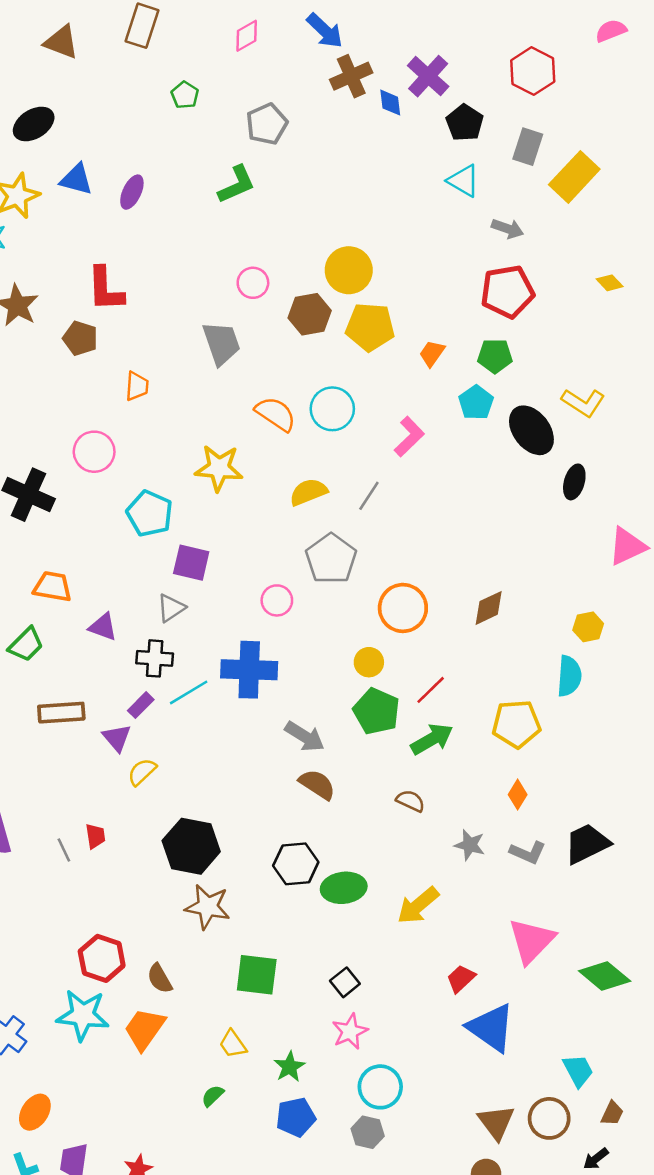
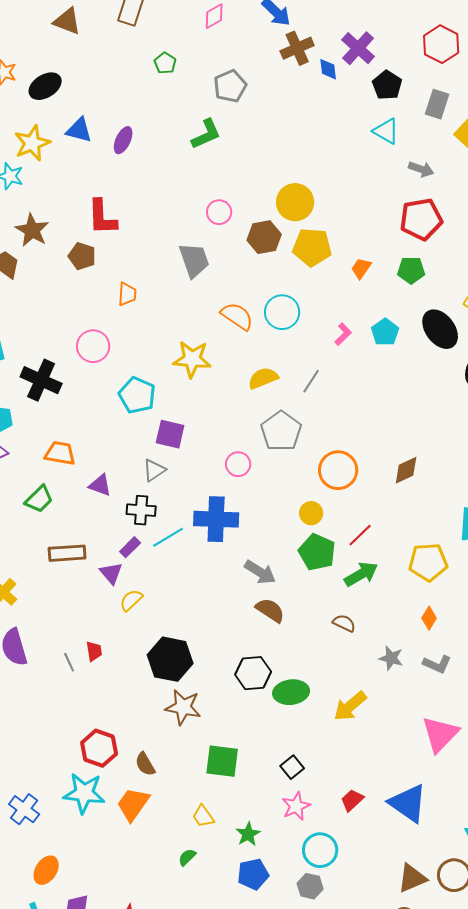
cyan pentagon: (476, 403) -> (385, 332), moved
pink L-shape: (409, 437) -> (343, 334), size x0.7
red trapezoid: (461, 979) -> (352, 800), moved
brown triangle: (496, 1122) -> (412, 878), turned 44

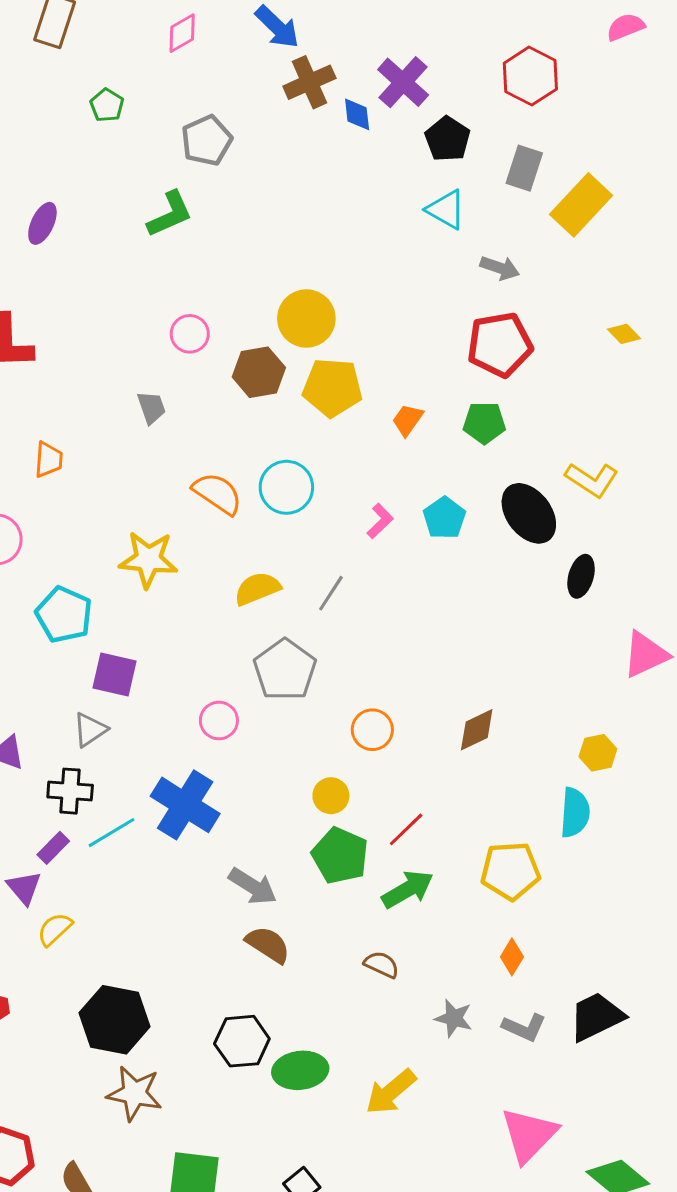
gray trapezoid: (194, 260) -> (151, 407), size x0.6
orange circle: (338, 470) -> (372, 730), size x0.7
blue cross: (216, 519) -> (185, 805), turned 30

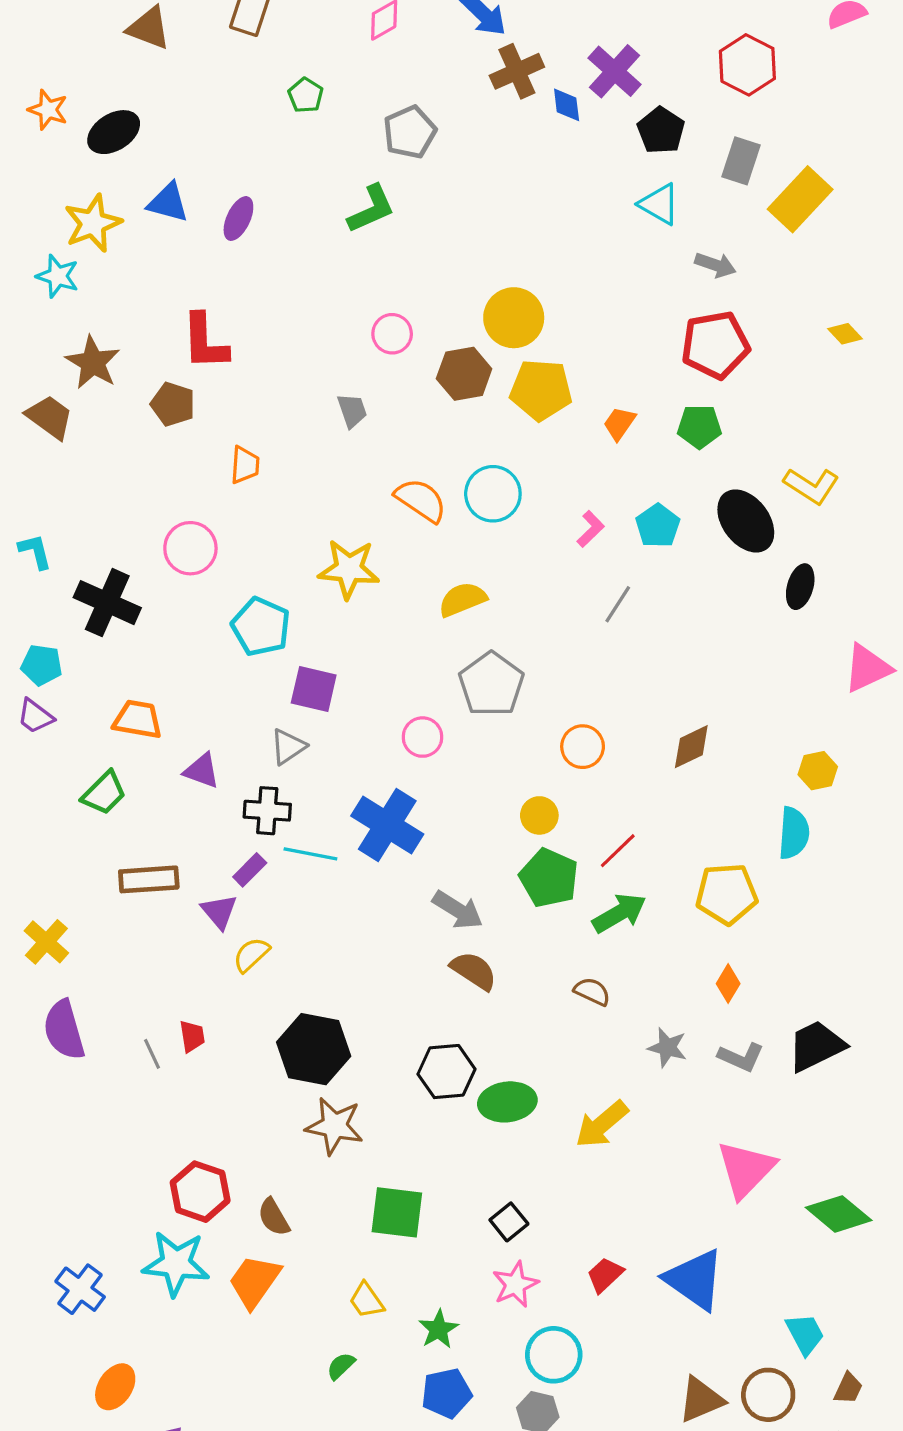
gray line: (331, 593) -> (618, 604), moved
cyan line: (112, 833) -> (310, 854), turned 42

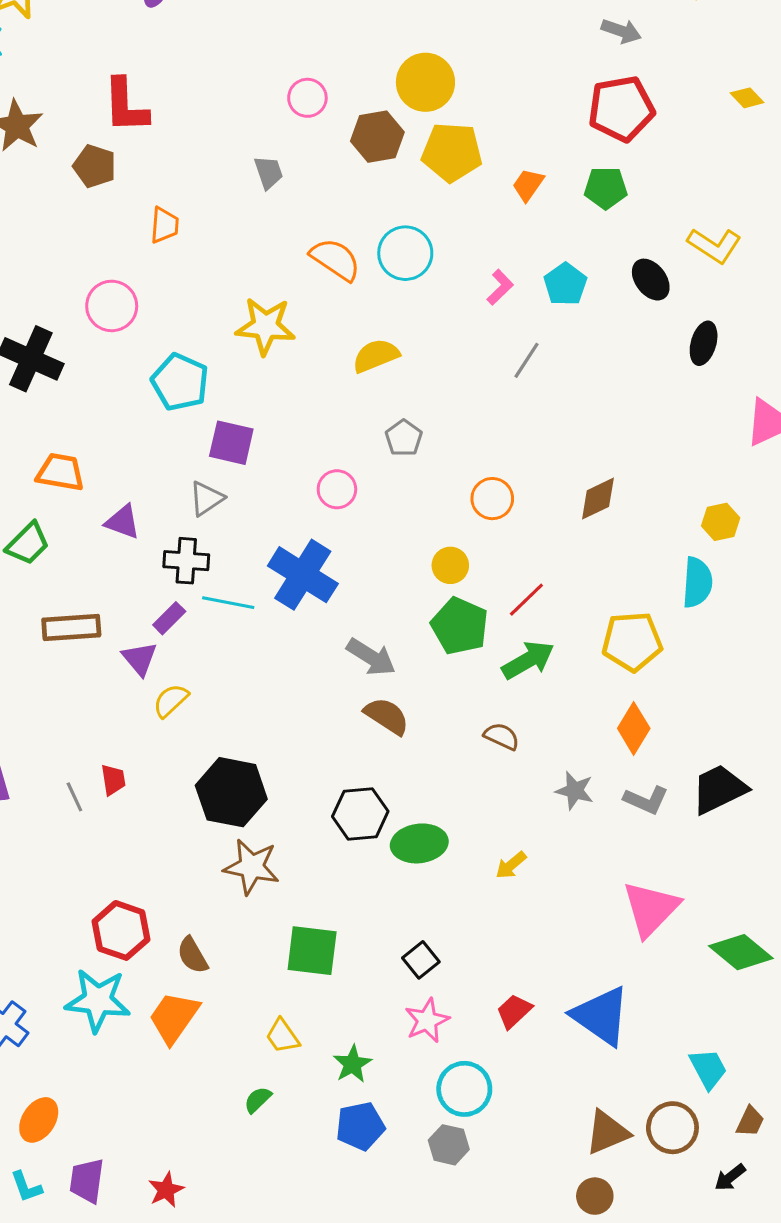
black ellipse: (746, 521) -> (651, 280), size x0.7
gray pentagon: (491, 684) -> (404, 438), size x0.6
orange diamond: (728, 984) -> (634, 728), size x1.4
yellow arrow: (602, 1124) -> (511, 865), size x0.6

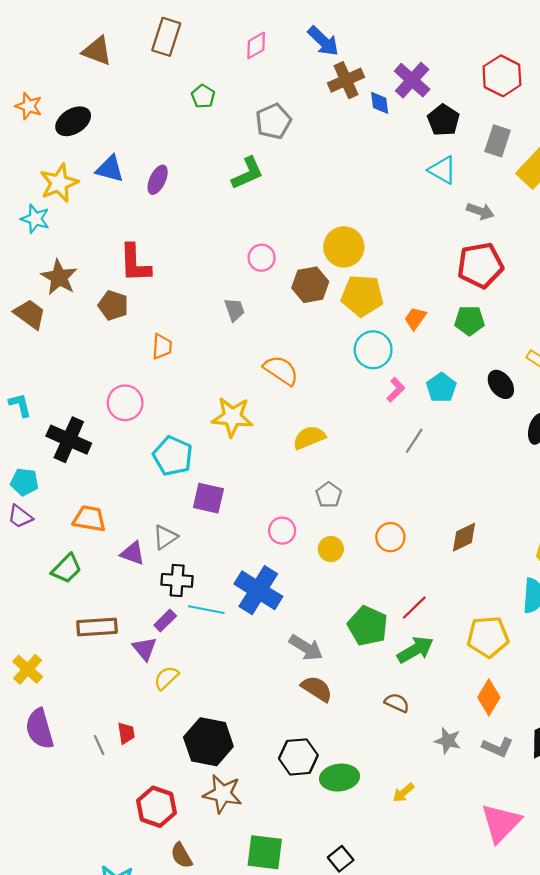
cyan circle: (405, 253) -> (373, 350), moved
gray triangle: (206, 499) -> (165, 537), moved
yellow circle: (450, 565) -> (331, 549), moved
red hexagon: (121, 930) -> (157, 807), moved

